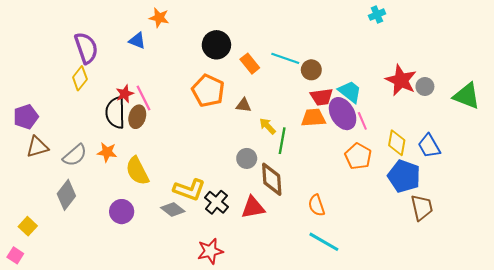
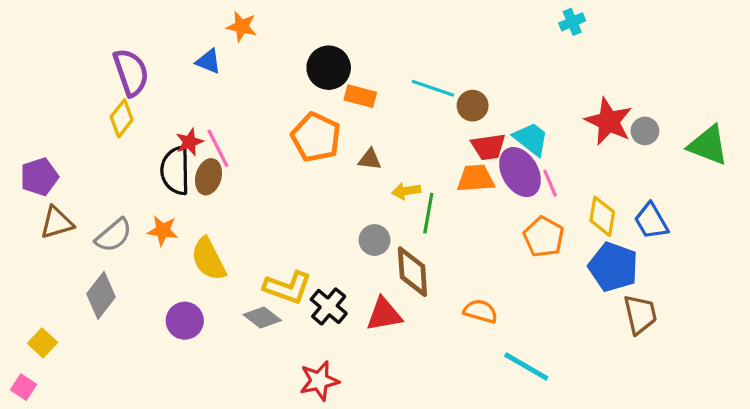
orange rectangle: (250, 64) -> (360, 96), moved, turned -36
yellow arrow: (268, 126) -> (406, 191), turned -54
orange semicircle: (317, 205) -> (480, 311), turned 125
cyan line: (324, 242) -> (526, 367), moved

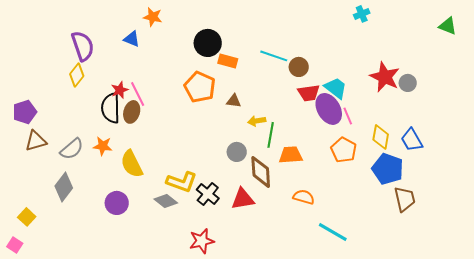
green triangle: (708, 145) -> (448, 26), moved, size x0.7
orange trapezoid: (476, 178) -> (291, 155), moved

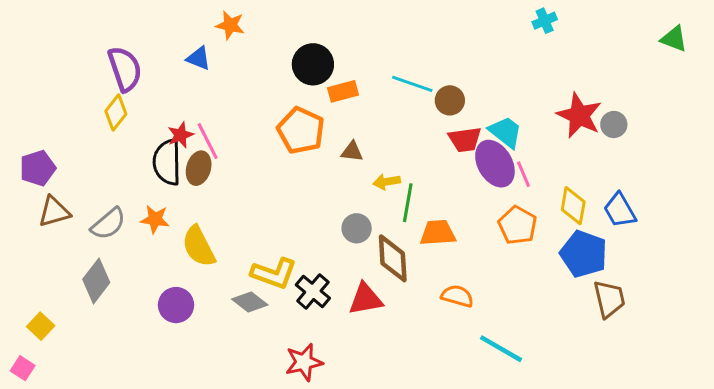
orange rectangle: (228, 61) -> (343, 91), turned -30

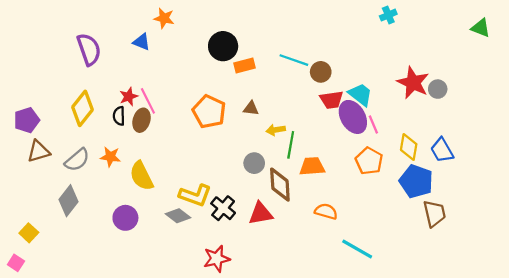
yellow diamond: (116, 112) -> (82, 108), moved, size x1.4
orange pentagon: (301, 131) -> (209, 112), moved
black semicircle: (167, 162) -> (119, 116), size x0.6

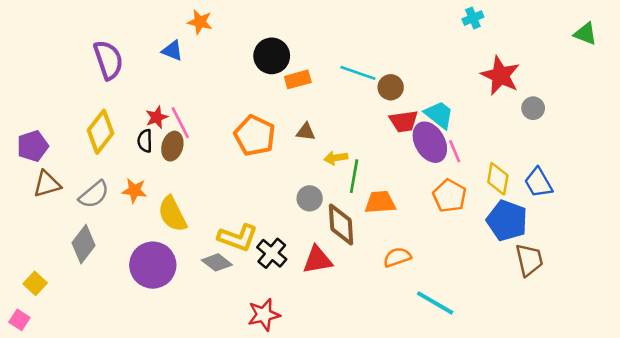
red star: (413, 83) -> (500, 76), moved
orange semicircle: (326, 211) -> (397, 257), turned -35
purple circle: (125, 218) -> (153, 265), size x1.5

